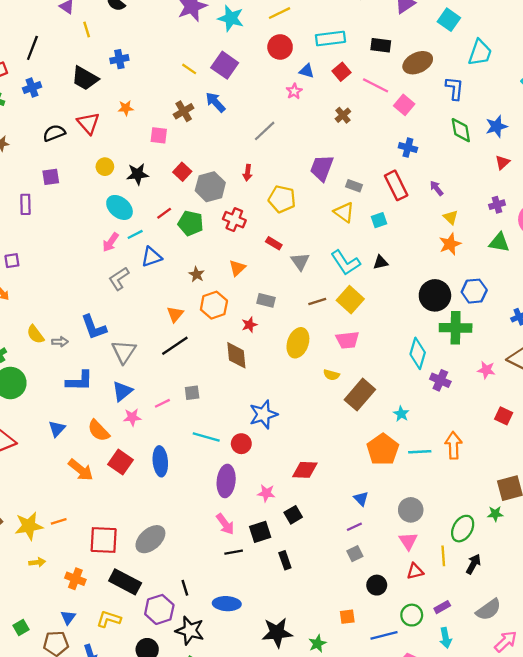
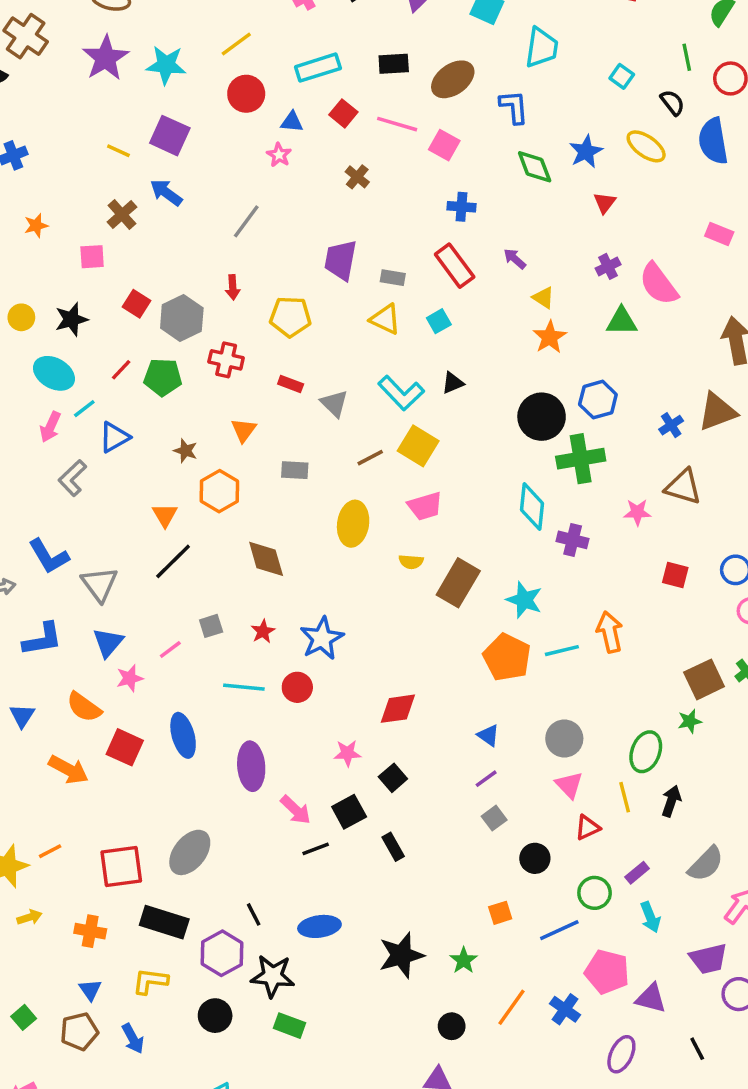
red star: (249, 325) -> (263, 631), moved
cyan star: (401, 414) -> (524, 600), size x1.5
purple ellipse: (226, 481) -> (251, 766), moved

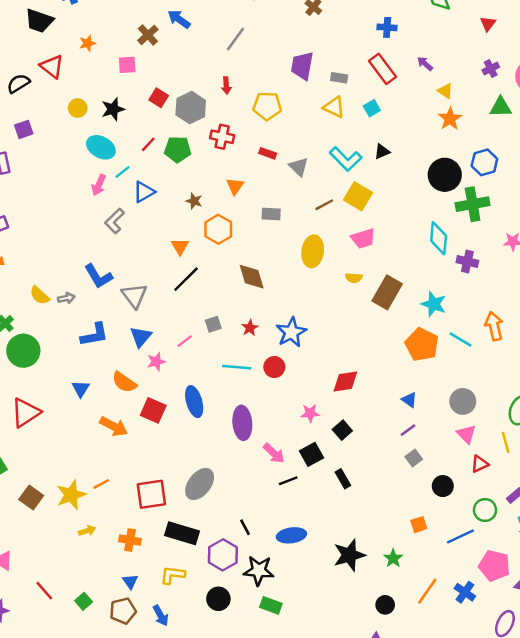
cyan line: (562, 651) -> (461, 340), turned 45

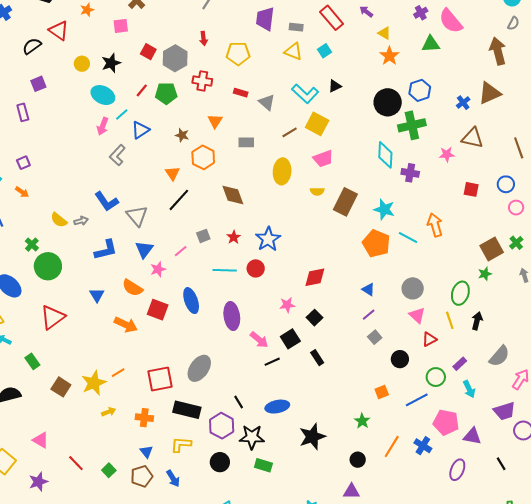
black star: (349, 555) -> (312, 437), moved

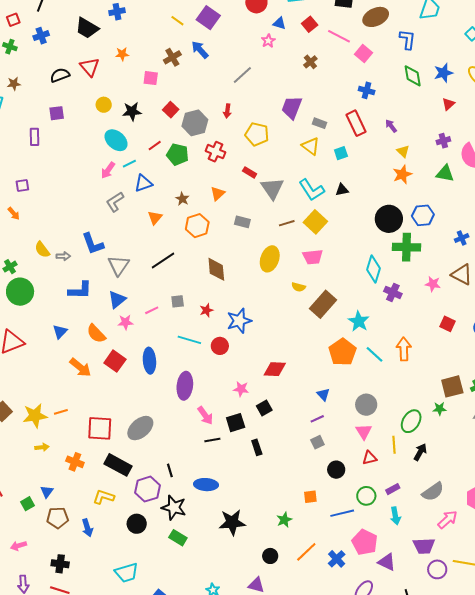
gray triangle: (267, 102) -> (272, 188), size x1.4
orange triangle: (172, 173) -> (155, 218), moved
blue triangle: (146, 452) -> (47, 492), moved

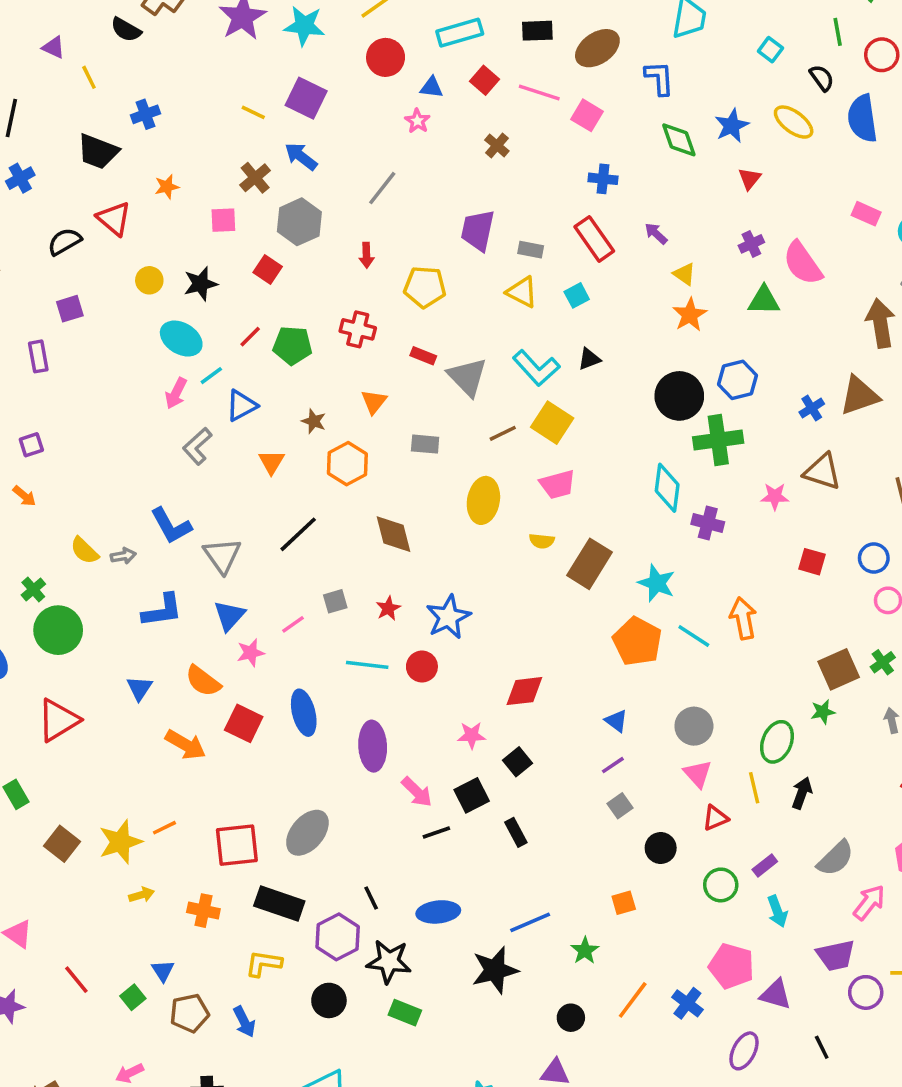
gray hexagon: (195, 123) -> (299, 222), moved
blue line: (342, 513) -> (530, 922), moved

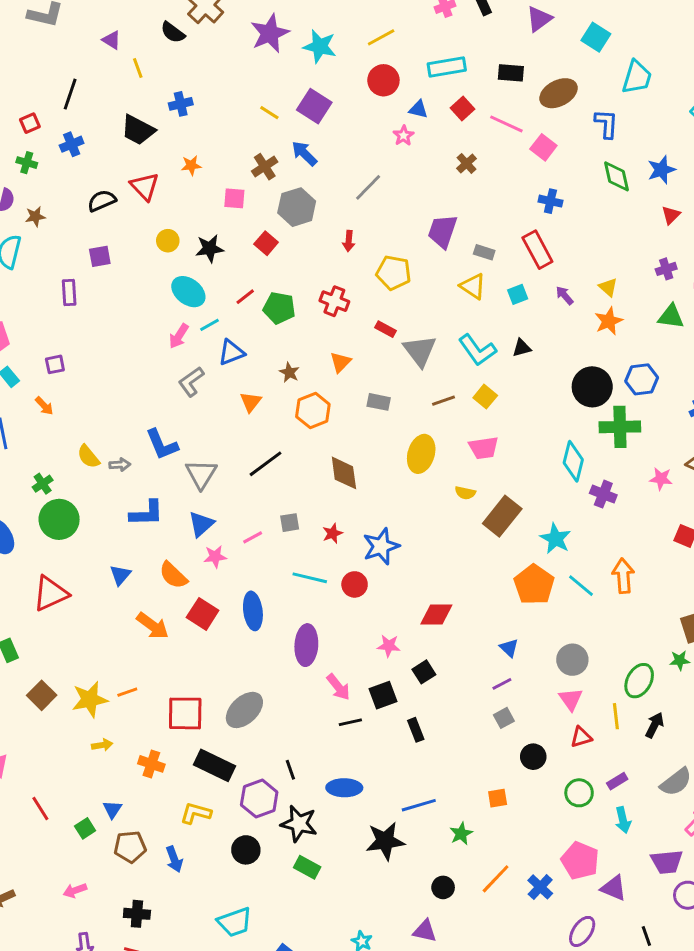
purple arrow: (656, 234) -> (565, 295), moved
yellow square: (552, 423) -> (485, 397), size x0.7

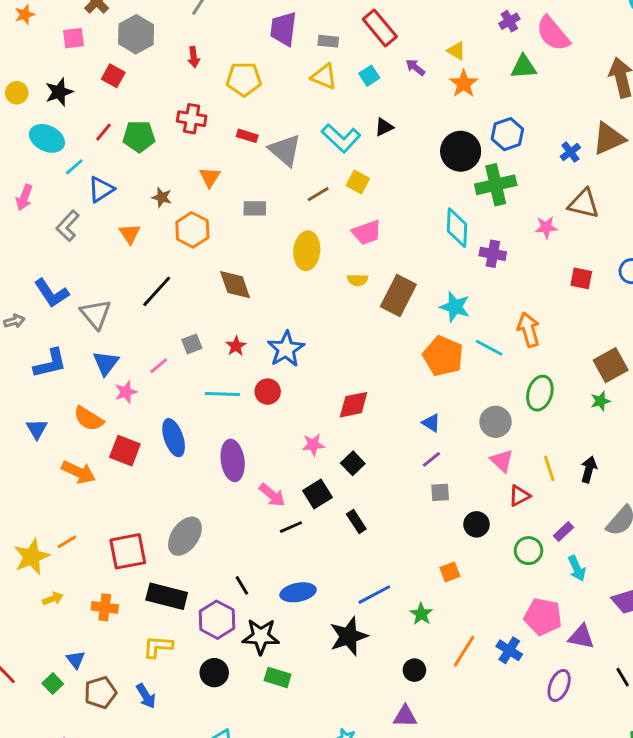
pink arrow: (179, 336) -> (24, 197), moved
green ellipse: (639, 681) -> (540, 393), moved
gray square: (504, 718) -> (440, 492), turned 36

